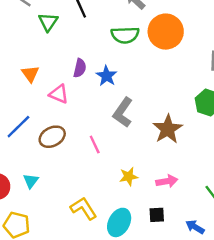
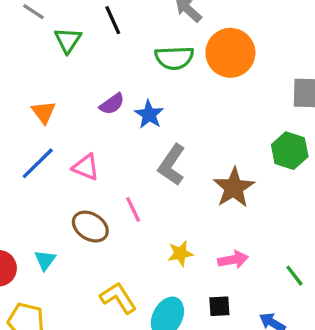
purple semicircle: (80, 68) -> (112, 104), turned 42
pink triangle: (59, 94) -> (86, 167), moved
blue line: (18, 127) -> (38, 163), moved
brown ellipse: (52, 137) -> (90, 227), moved, turned 60

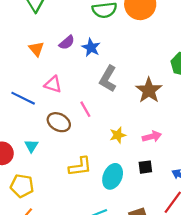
orange triangle: (44, 112) -> (36, 49), moved
blue line: (38, 163) -> (23, 98), moved, turned 75
yellow L-shape: (118, 298) -> (80, 167), turned 120

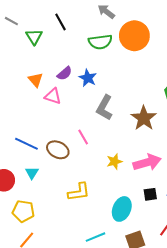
pink triangle: (53, 84) -> (53, 96), moved
blue line: (23, 98) -> (26, 144), moved
pink arrow: (152, 137) -> (147, 162), size x1.5
black square: (145, 167) -> (150, 194), moved
cyan ellipse: (113, 176) -> (122, 209), moved

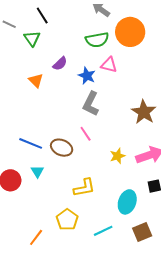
black line: (61, 22) -> (42, 15), moved
purple semicircle: (65, 73) -> (60, 64), moved
pink triangle: (53, 96) -> (109, 65), moved
gray L-shape: (104, 108) -> (91, 104), moved
yellow pentagon: (23, 211) -> (67, 220), moved, turned 30

